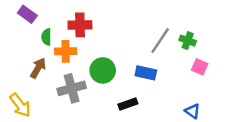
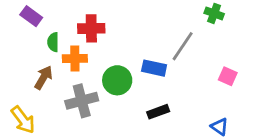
green cross: (188, 41) -> (214, 13), moved
blue rectangle: (146, 73) -> (154, 68), moved
black rectangle: (128, 104) -> (158, 112), moved

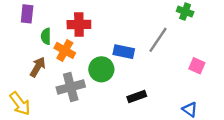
purple rectangle: (31, 16) -> (27, 14), turned 60
orange cross: (75, 58) -> (65, 50), turned 30
blue rectangle: (154, 68) -> (124, 52), moved

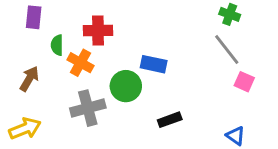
gray line: (158, 40) -> (227, 49), moved, turned -72
brown arrow: (38, 67) -> (29, 79), moved
yellow arrow: (20, 104) -> (25, 128), turned -75

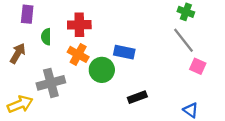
orange cross: (80, 63) -> (78, 54), moved
brown arrow: (29, 79) -> (18, 53), moved
gray cross: (88, 108) -> (51, 83), moved

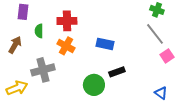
pink square: (198, 66) -> (167, 56), turned 32
green circle: (102, 70) -> (94, 85), moved
black rectangle: (137, 97) -> (117, 72), moved

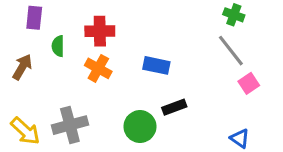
gray cross: (43, 70) -> (70, 125), moved
yellow arrow: (17, 88) -> (25, 131), turned 65

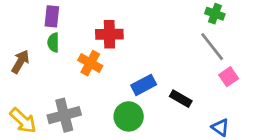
purple rectangle: (34, 18) -> (52, 16), moved
red cross: (100, 31) -> (109, 34), moved
blue rectangle: (156, 65) -> (144, 85), moved, turned -40
black rectangle: (174, 107) -> (181, 99), moved, turned 50

